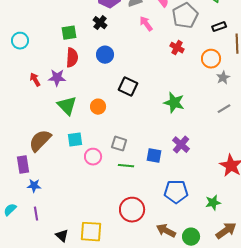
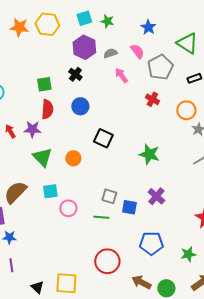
gray square: (119, 144) -> (109, 196), moved

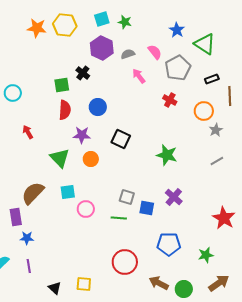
blue star: (148, 27) -> (177, 30), moved
black cross: (75, 74) -> (83, 73), moved
purple star: (32, 129) -> (82, 135), moved
yellow square: (66, 283) -> (84, 284), size x0.7

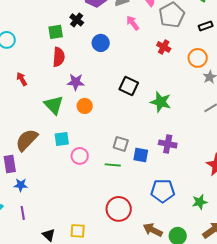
blue circle: (98, 107) -> (101, 43), moved
black square: (121, 139) -> (129, 86), moved
purple cross: (174, 197) -> (168, 144), turned -30

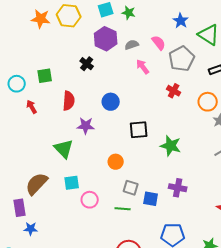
green square: (56, 32) -> (45, 76), moved
blue circle: (101, 43) -> (111, 102), moved
red arrow: (22, 79) -> (32, 107), moved
black square: (129, 86) -> (139, 130), turned -30
orange circle: (85, 106) -> (116, 162), moved

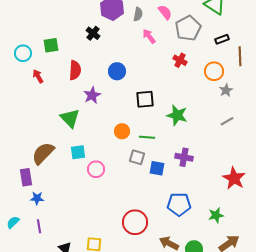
gray semicircle: (132, 45) -> (138, 14), turned 120
purple star: (86, 126) -> (92, 95), turned -30
green line: (123, 209) -> (147, 137), moved

